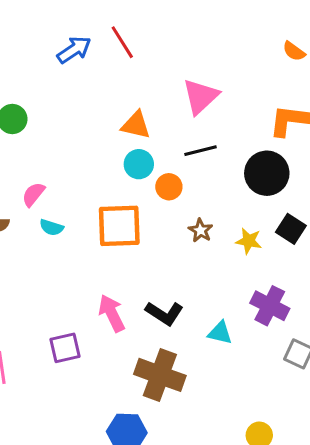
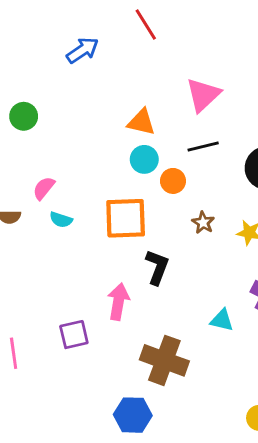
red line: (122, 42) -> (146, 24), moved
pink arrow: (112, 313) -> (118, 302), turned 36
black L-shape: (164, 313) -> (157, 267), moved, turned -102

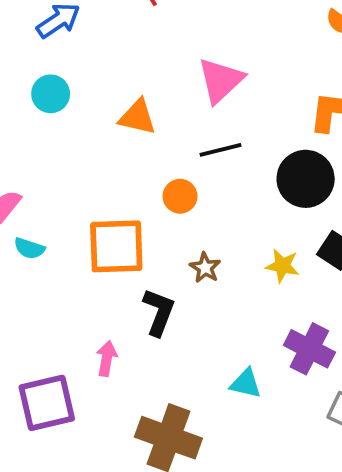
cyan circle: (144, 159) -> (51, 94), moved
brown star: (203, 223) -> (205, 268), moved
pink arrow: (118, 302) -> (107, 358), size x0.7
purple square: (74, 335) -> (47, 403), size x1.4

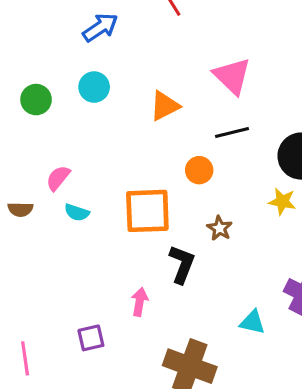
pink triangle: (221, 80) -> (232, 76), turned -33
orange triangle: (138, 117) -> (165, 106), turned -40
yellow star: (282, 266) -> (282, 202), moved
purple square: (47, 403) -> (91, 338), size x0.6

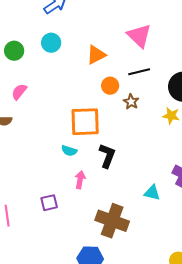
orange circle: (199, 170) -> (110, 86), moved
pink semicircle: (58, 178) -> (19, 92), moved
cyan semicircle: (77, 212) -> (69, 151), moved
brown star: (220, 228) -> (131, 102), moved

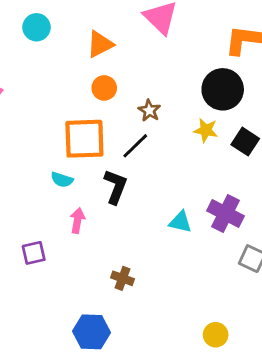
black line: (139, 72) -> (135, 146), moved, turned -30
orange circle: (110, 86) -> (104, 88), moved
cyan triangle: (152, 193) -> (180, 222), moved
brown cross: (112, 221) -> (123, 278), size x0.5

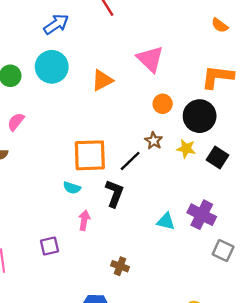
cyan circle: (37, 27) -> (52, 67), size x1.5
orange circle: (104, 88) -> (163, 104), moved
brown star: (149, 111) -> (154, 141), moved

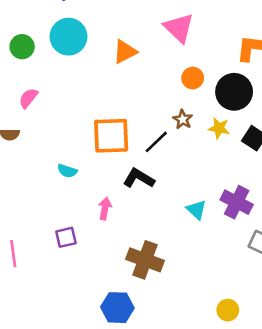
cyan semicircle: (72, 188) -> (67, 171), moved
black L-shape: (114, 193) -> (139, 178), turned -80
cyan triangle: (166, 221) -> (196, 210), turned 30
brown cross: (120, 266) -> (145, 260), size x1.8

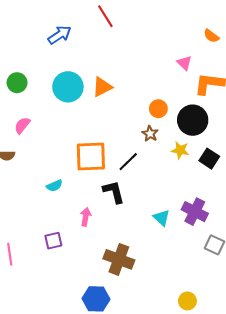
pink triangle: (179, 28) -> (184, 63), moved, size x0.6
cyan circle: (68, 37) -> (68, 87), moved
brown star: (183, 119) -> (150, 134), moved
cyan semicircle: (67, 171) -> (54, 186), turned -42
black L-shape: (139, 178) -> (114, 192), turned 45

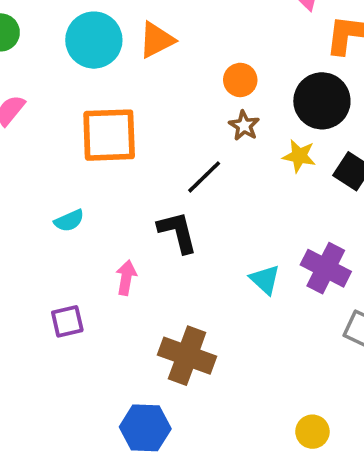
orange circle: (158, 109) -> (240, 80), moved
orange square: (91, 156) -> (109, 135), moved

